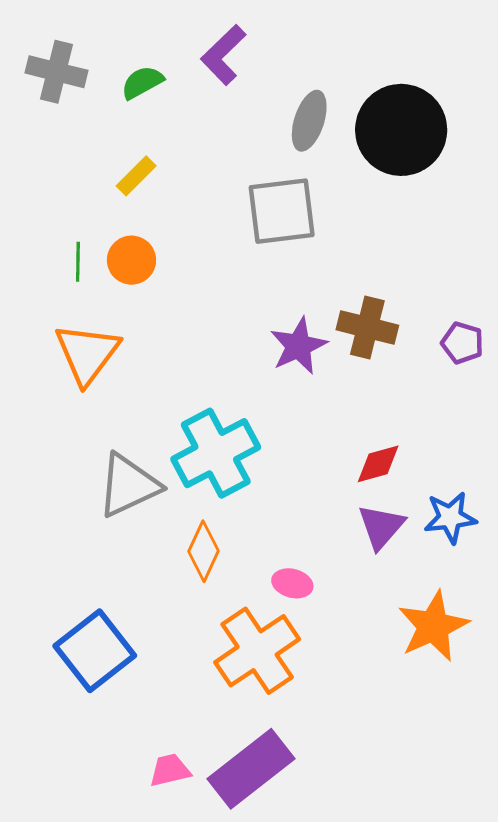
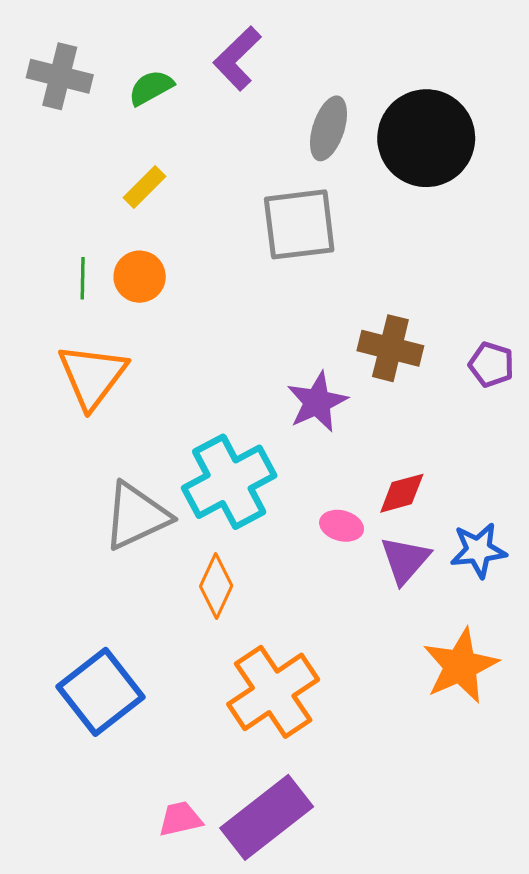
purple star: (298, 346) -> (317, 402), moved
pink ellipse: (292, 583) -> (342, 526), moved

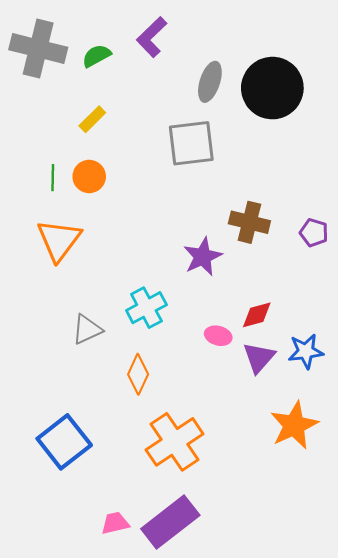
gray cross: (60, 76) -> (38, 48), size x1.4
cyan cross: (229, 482) -> (146, 308), size x0.7
gray triangle: (136, 516) -> (87, 329), size x0.7

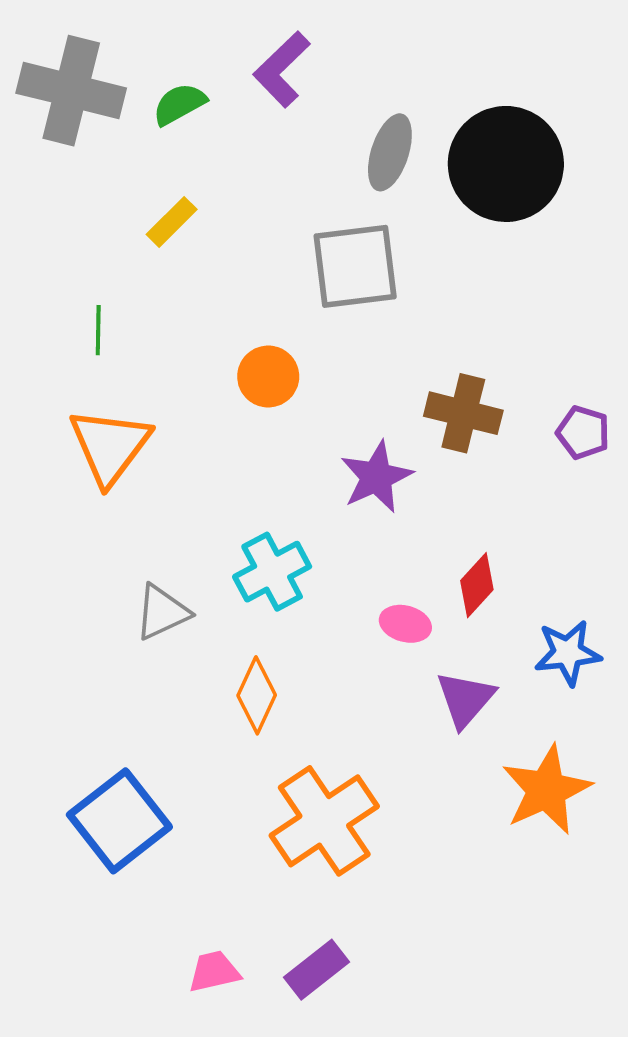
orange circle: (89, 176) -> (268, 376), moved
red diamond: (257, 315) -> (477, 585), turned -32
purple triangle: (259, 358) -> (465, 699), moved
purple rectangle: (170, 522) -> (317, 970), size x0.6

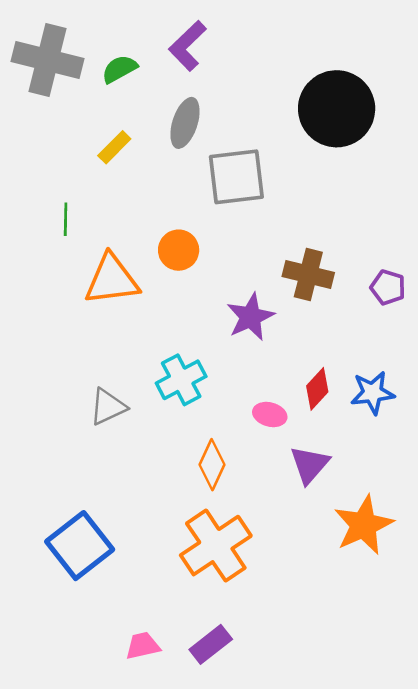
gray ellipse: (390, 152) -> (185, 123), moved
orange triangle: (110, 446) -> (112, 280), moved, turned 46
blue star: (568, 653) -> (373, 393), moved
orange diamond: (257, 695) -> (212, 465), moved

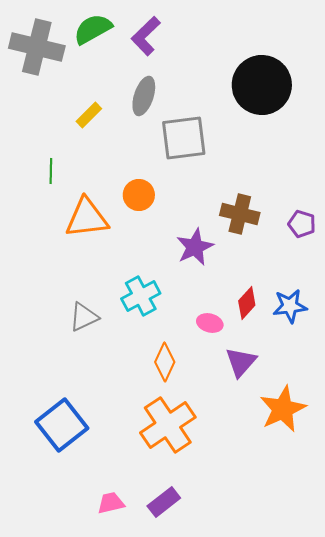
green semicircle: (119, 69) -> (93, 29), moved, size x1.4

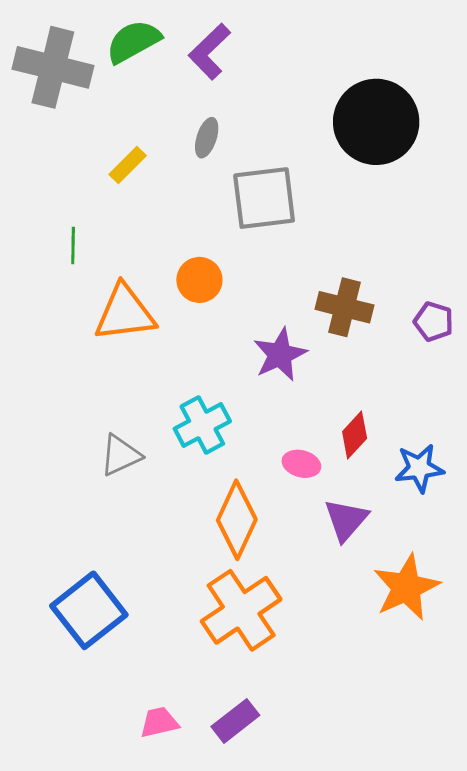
gray ellipse: (144, 96) -> (207, 138), size x0.7
blue star: (290, 306) -> (419, 468), moved
orange diamond: (165, 362) -> (237, 520), size x1.4

